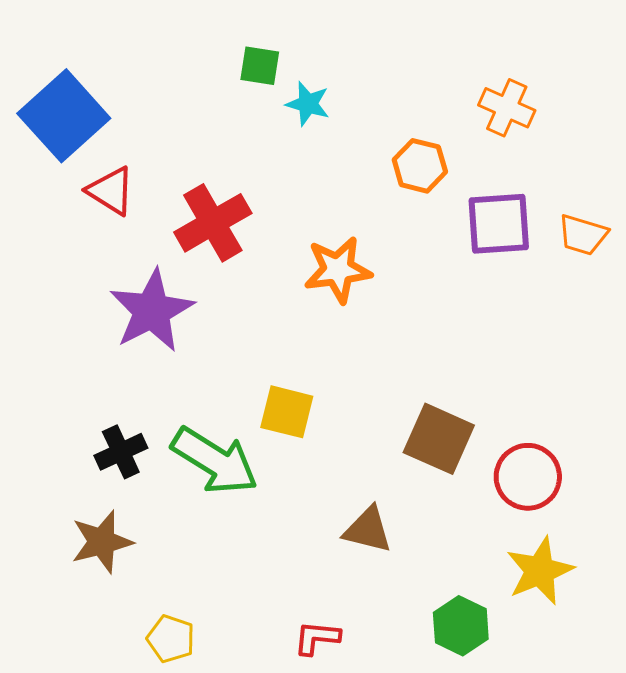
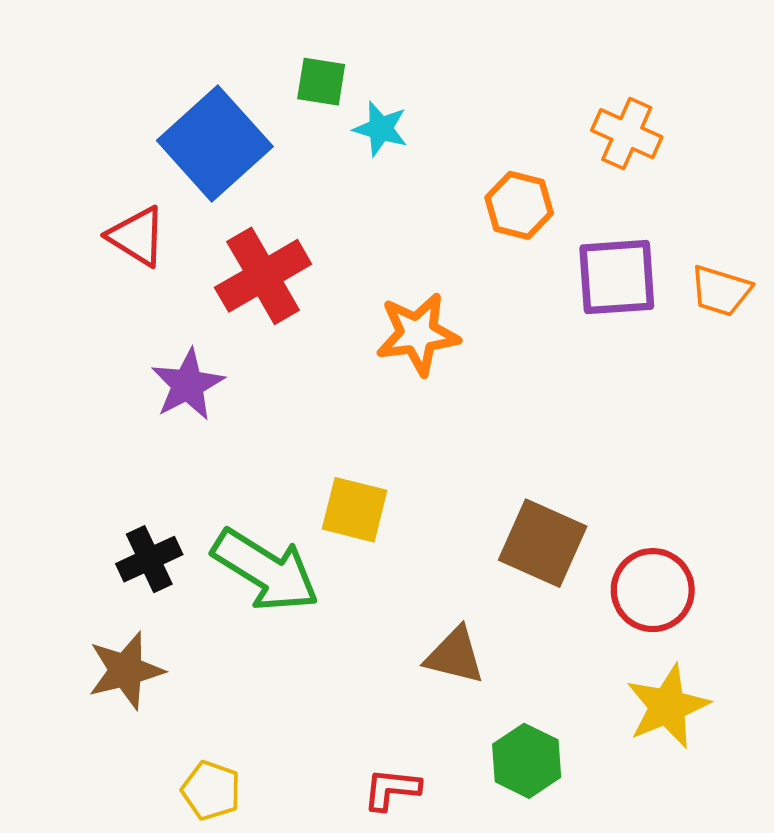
blue square: (64, 116) -> (215, 143), moved
purple star: (152, 311) -> (188, 385), size x0.7
green hexagon: (461, 626) -> (527, 761), moved

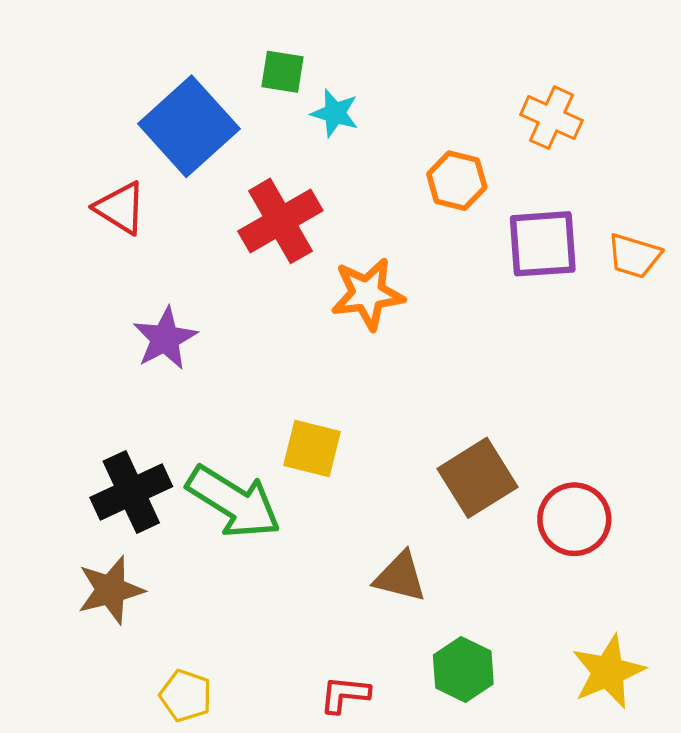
red cross: (263, 276) -> (280, 221), moved
brown square: (543, 543) -> (477, 478), turned 34
black cross: (149, 559) -> (131, 492), size x1.4
yellow star: (668, 706) -> (608, 672), moved

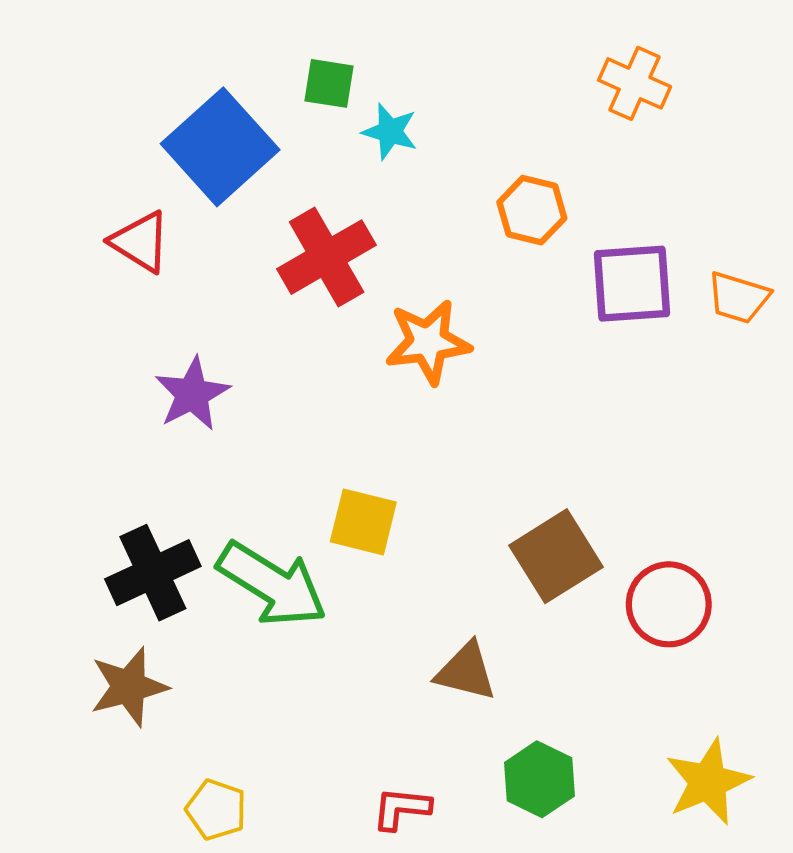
orange cross: (551, 118) -> (635, 83), moved

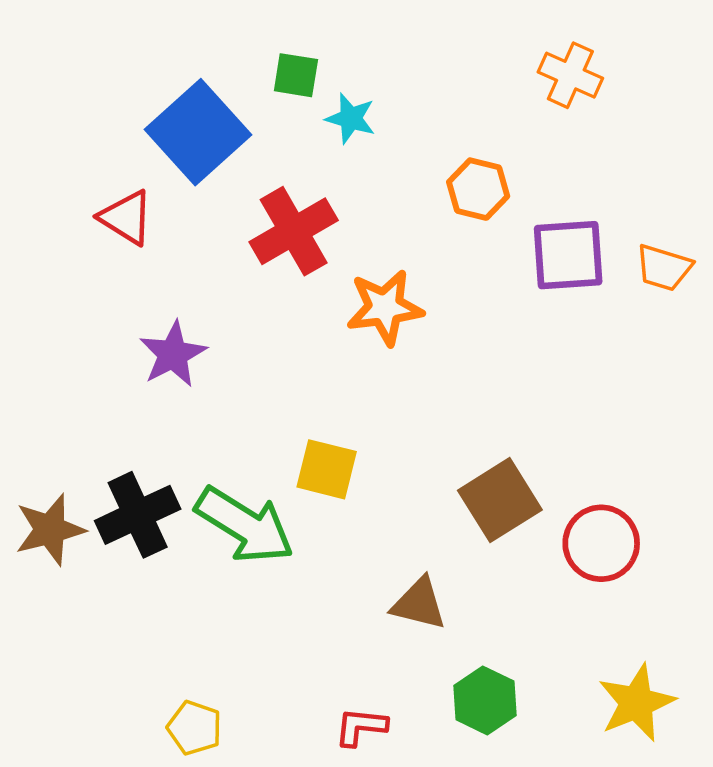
brown star: (129, 687) -> (50, 530), moved

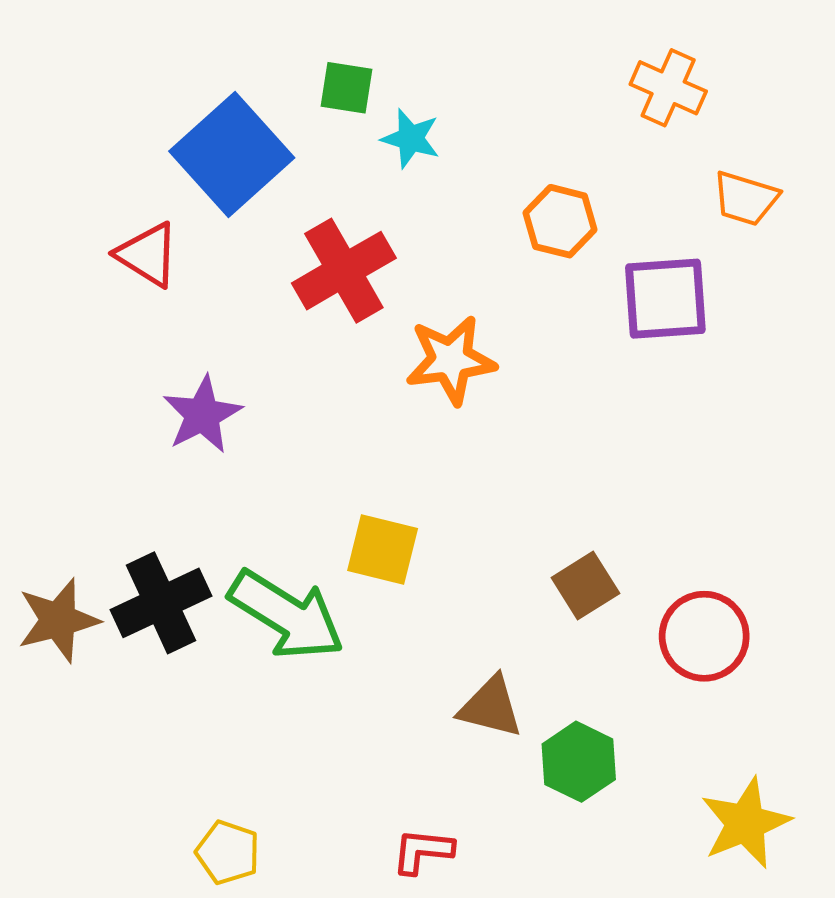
orange trapezoid: (664, 268) -> (746, 199), moved
brown square: (500, 500) -> (585, 586), size x0.7
green hexagon: (485, 700) -> (579, 762), moved

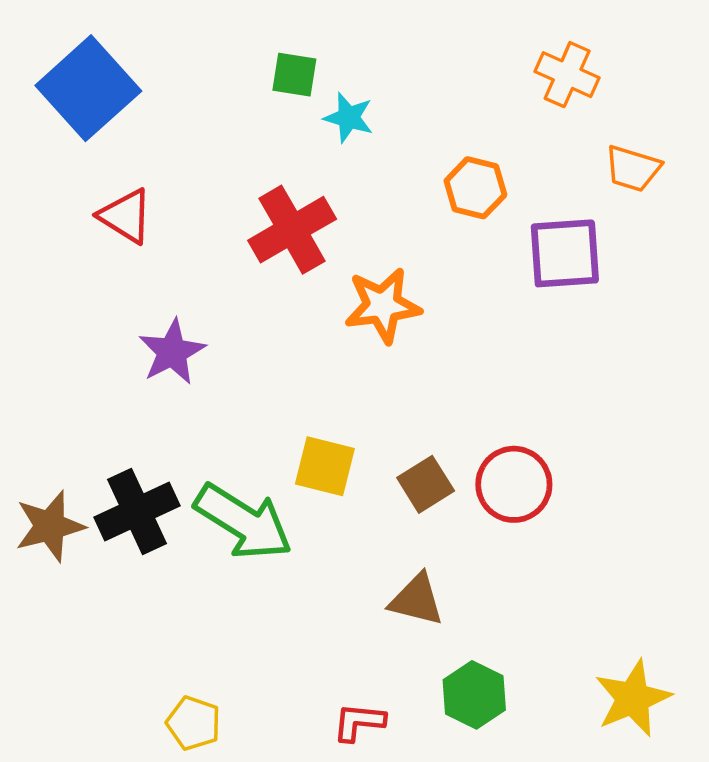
blue square: (232, 154) -> (88, 88), moved
brown square: (585, 586) -> (426, 484), moved
red circle: (704, 636) -> (514, 484), moved
green hexagon: (579, 762) -> (474, 695), moved

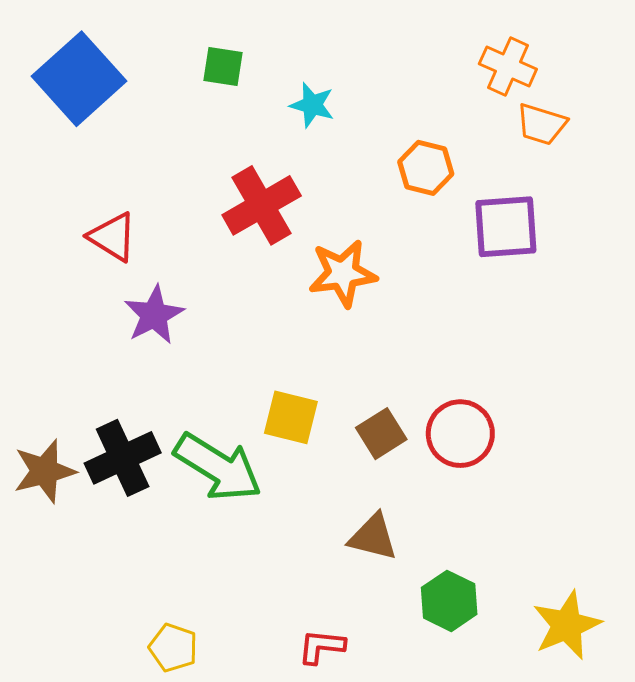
green square: (294, 75) -> (223, 66), moved
orange trapezoid: (633, 169) -> (541, 124), moved
red triangle: (126, 216) -> (112, 237), moved
green hexagon: (474, 695) -> (449, 601), moved

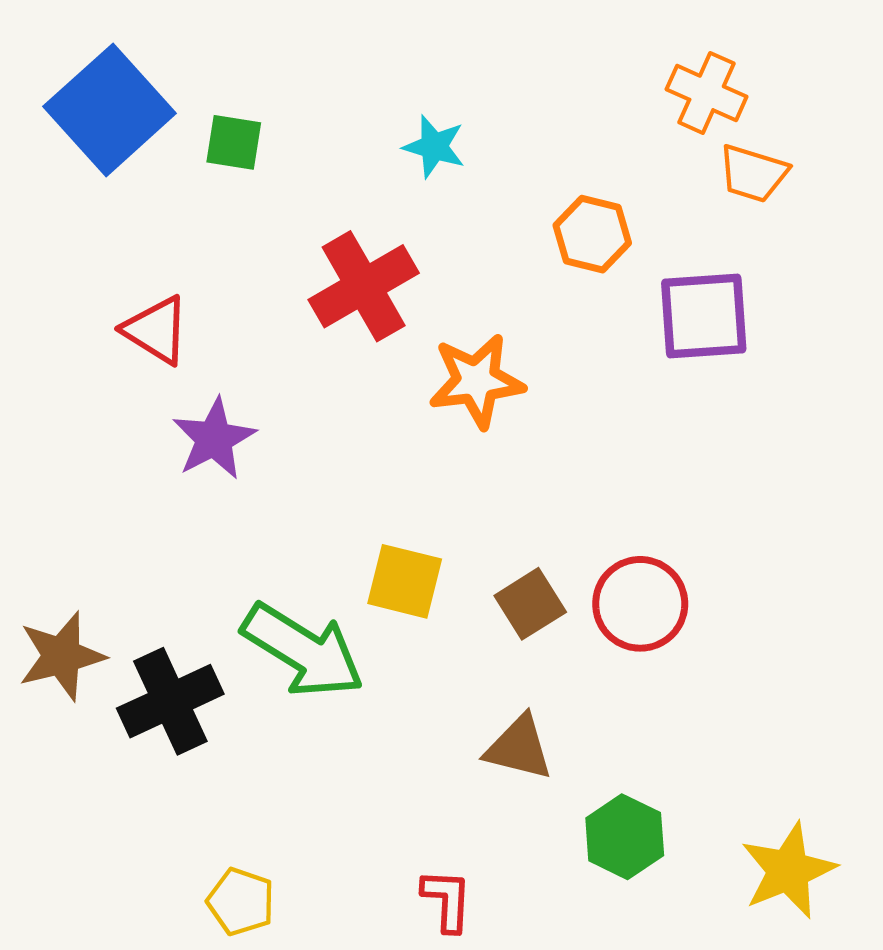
green square: (223, 66) -> (234, 142), moved
black cross: (123, 458) -> (170, 701), moved
red L-shape: (321, 647) -> (447, 900), turned 87

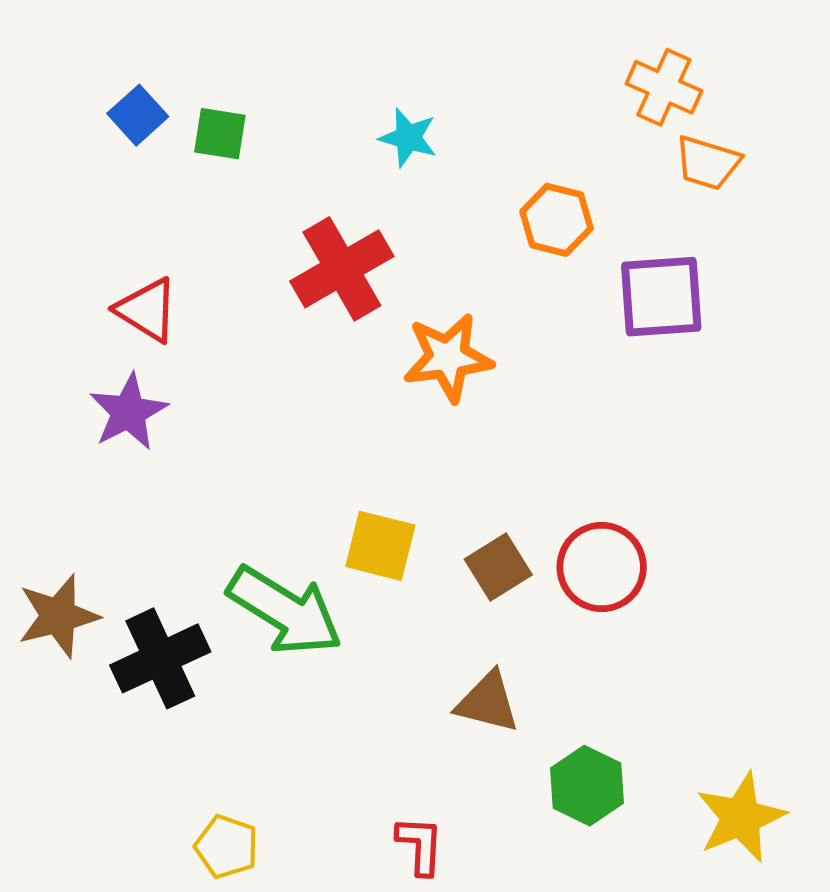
blue square: (110, 110) -> (138, 115), moved, size x0.5
purple star: (214, 439) -> (128, 412), moved

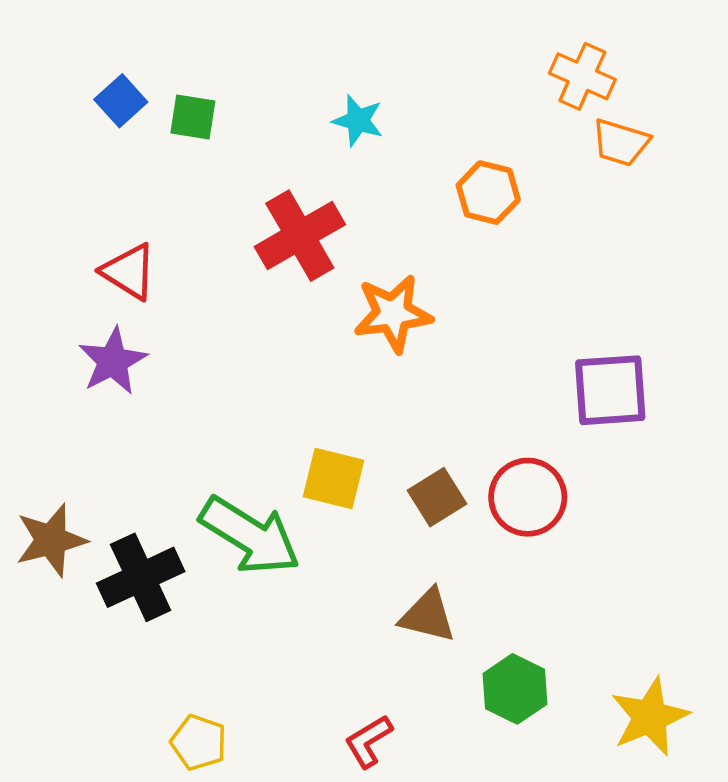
purple square: (661, 297) -> (610, 390), moved
red L-shape: (420, 845) -> (368, 741), turned -124

